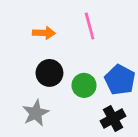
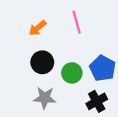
orange arrow: (44, 33) -> (38, 28), turned 138
gray star: (36, 113) -> (45, 98), moved, turned 30

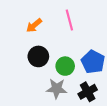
gray star: (45, 98) -> (57, 89), moved

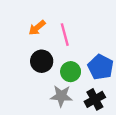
pink line: (69, 20) -> (65, 35), moved

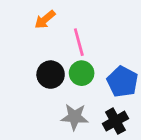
orange arrow: (37, 28) -> (45, 20), moved
green circle: (71, 72) -> (82, 73), moved

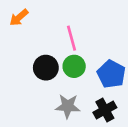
orange arrow: (45, 20) -> (19, 18), moved

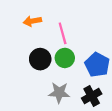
orange arrow: (19, 18) -> (32, 21), moved, turned 30

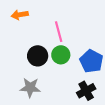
orange arrow: (32, 21) -> (20, 15), moved
gray star: (59, 93) -> (30, 88), moved

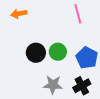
pink line: (59, 32) -> (78, 14), moved
gray star: (30, 88) -> (53, 85), moved

